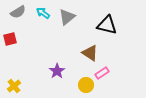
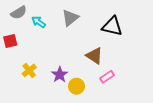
cyan arrow: (43, 13) -> (39, 22), moved
yellow circle: (86, 85) -> (76, 86), moved
yellow cross: (14, 86) -> (29, 70), moved

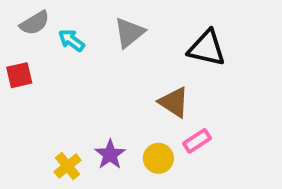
yellow cross: (29, 70) -> (68, 166), moved
purple star: (60, 75) -> (110, 154), moved
yellow circle: (76, 86) -> (158, 158), moved

